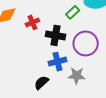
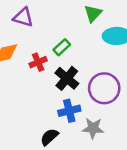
green rectangle: (73, 12) -> (62, 47), moved
black cross: (55, 35) -> (67, 78), turned 30

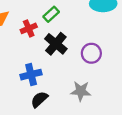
purple circle: (104, 88) -> (91, 53), size x0.7
blue cross: (69, 111) -> (31, 75), moved

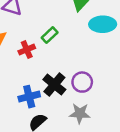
black cross: (56, 44) -> (54, 85), moved
purple circle: (91, 53) -> (82, 82), moved

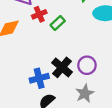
red cross: (27, 50) -> (39, 14), moved
gray star: (80, 113) -> (85, 93), turned -30

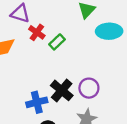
red cross: (39, 14) -> (37, 32), turned -32

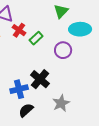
purple circle: (89, 88) -> (63, 50), moved

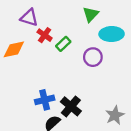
black cross: (40, 79) -> (71, 106), moved
gray star: (61, 103) -> (115, 115), moved

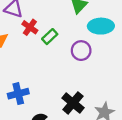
blue cross: (45, 100) -> (18, 94), moved
black cross: (71, 106) -> (73, 103), moved

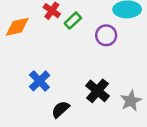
blue cross: (18, 94) -> (39, 81), turned -30

